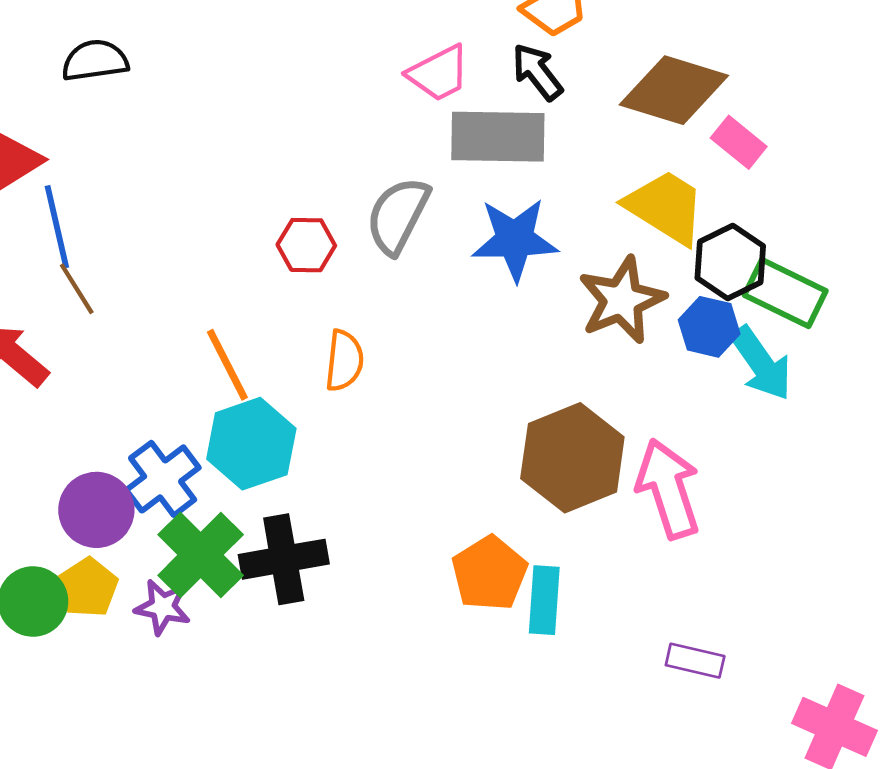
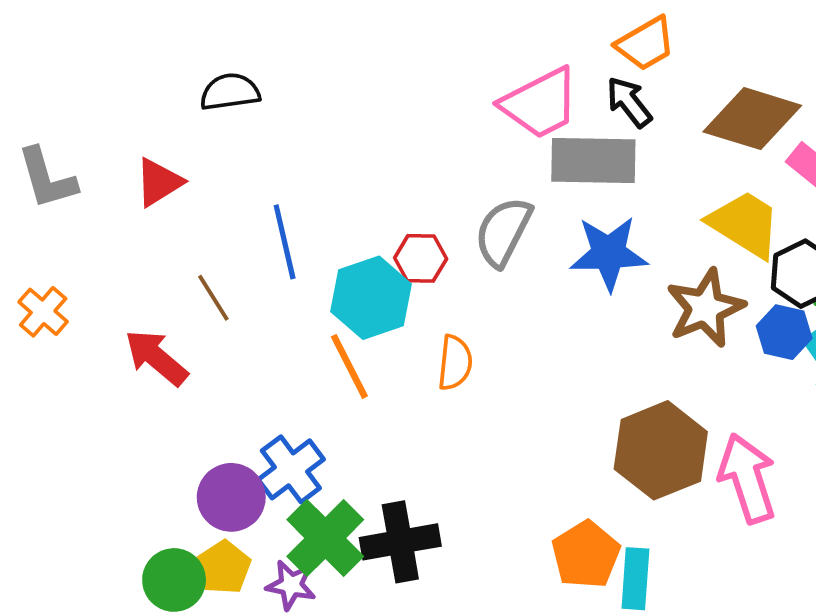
pink trapezoid: (439, 73) -> (540, 103), size x1.4
blue line: (57, 227) -> (285, 242), moved
cyan hexagon: (251, 444) -> (371, 298), moved

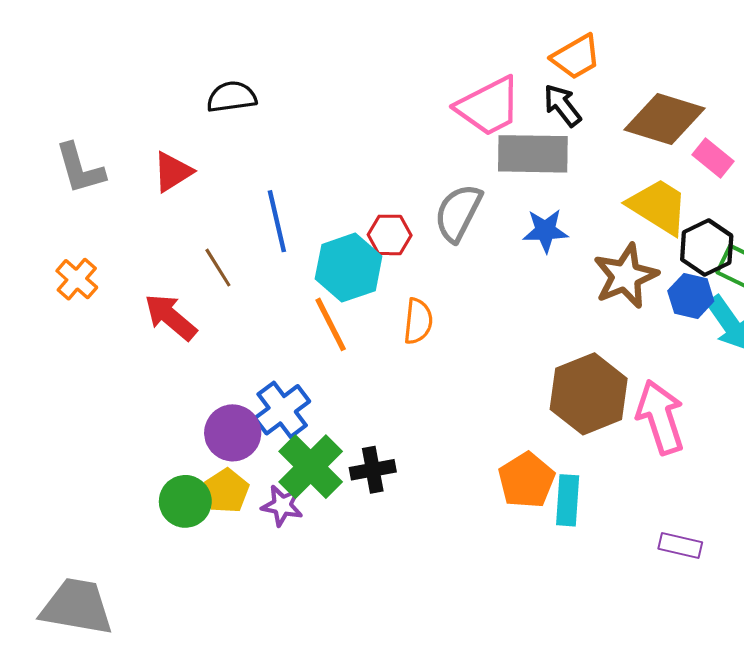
blue star: (609, 253) -> (545, 231), size x0.7
black cross: (400, 542) -> (373, 470), size x0.7

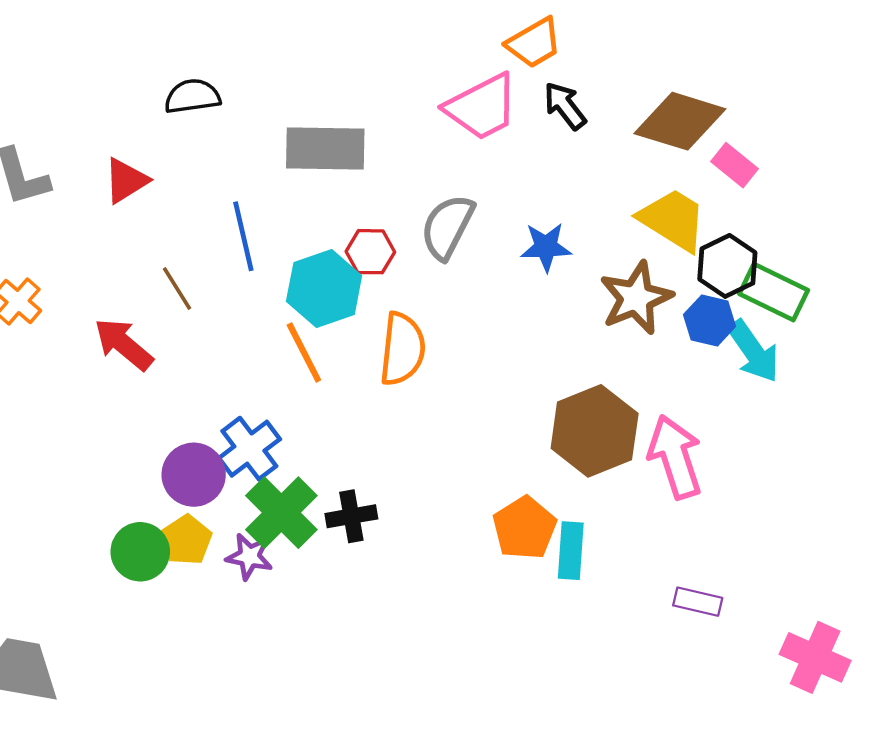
orange trapezoid: (576, 57) -> (534, 43), moved
gray rectangle: (533, 154) -> (325, 149), moved
orange semicircle: (418, 321) -> (402, 349), size x1.4

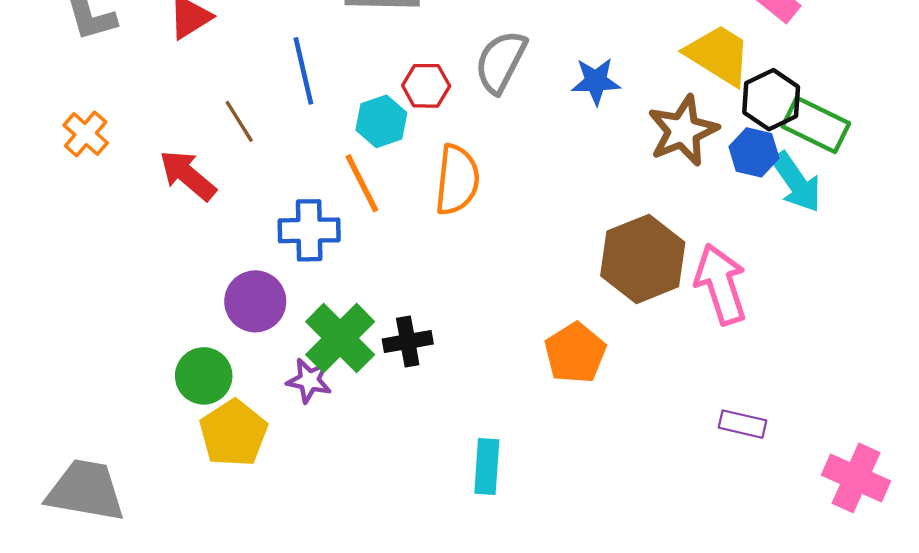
cyan hexagon: (324, 288) -> (381, 121), size x0.7
blue cross: (249, 449) -> (309, 230), moved, turned 36
yellow pentagon: (186, 540) -> (233, 433), moved, size x1.4
cyan rectangle: (571, 551) -> (487, 466), moved

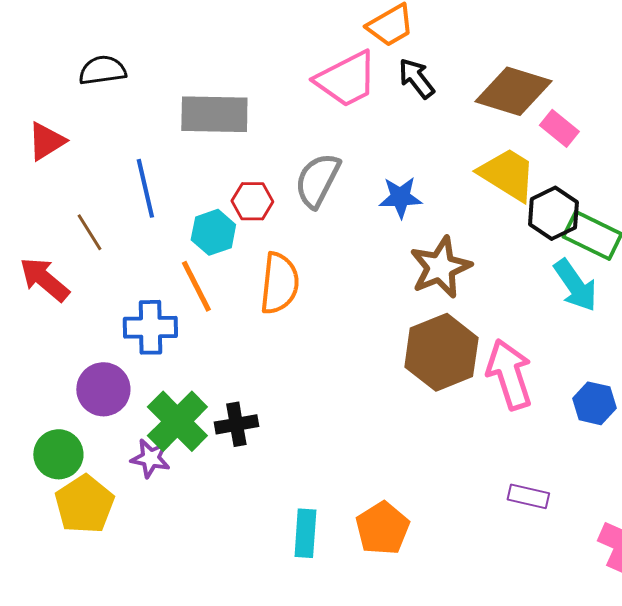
brown star: (683, 131) -> (440, 267), moved
blue hexagon: (754, 152) -> (594, 403), moved
orange pentagon: (575, 353) -> (382, 528), moved

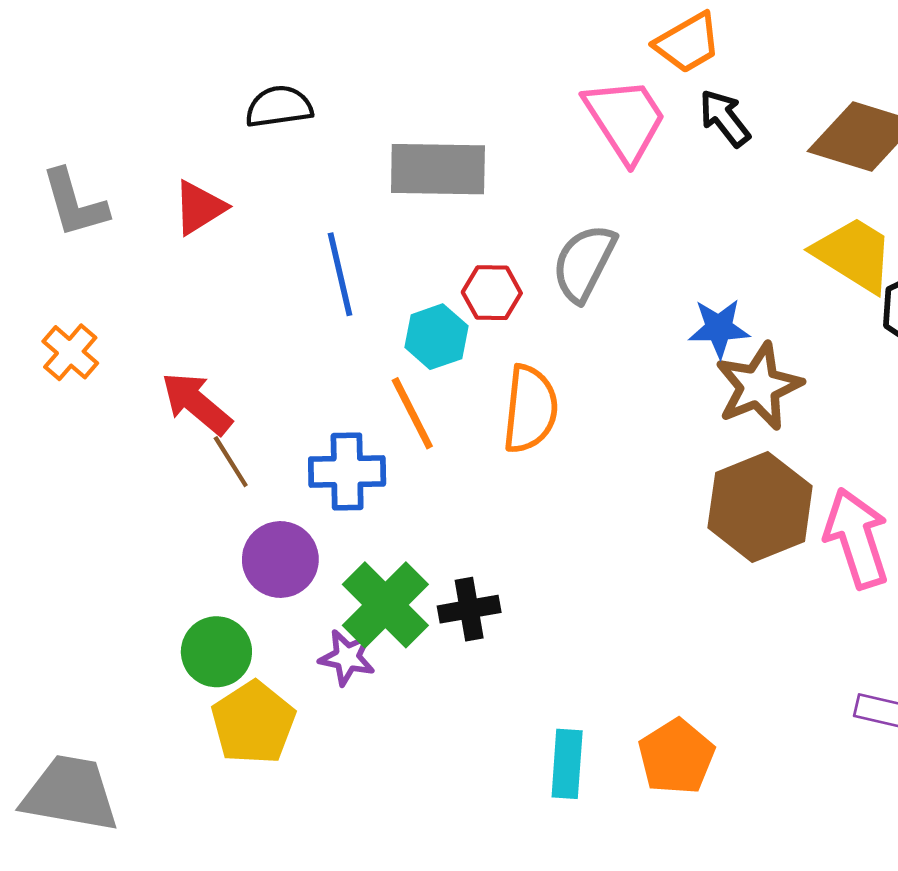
pink trapezoid: (346, 79) -> (625, 119), turned -96
blue star: (400, 197) -> (719, 328), moved
brown line: (89, 232) -> (231, 462), moved

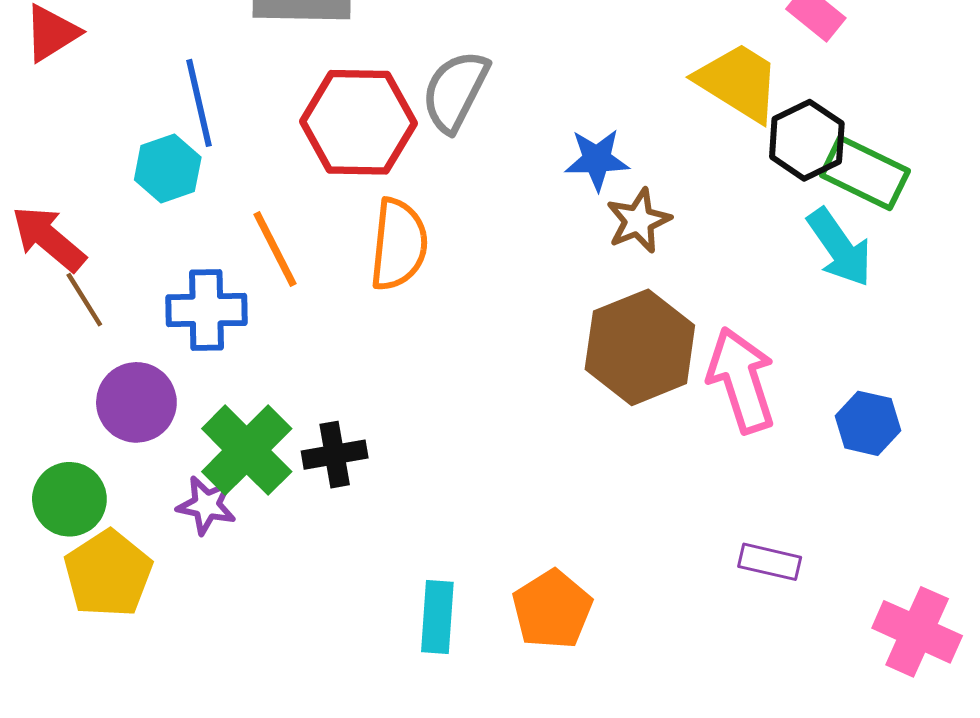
red hexagon: (492, 293) -> (358, 122), size x1.8
cyan hexagon: (436, 337) -> (168, 169), moved
brown star: (759, 386) -> (639, 221), size x0.7

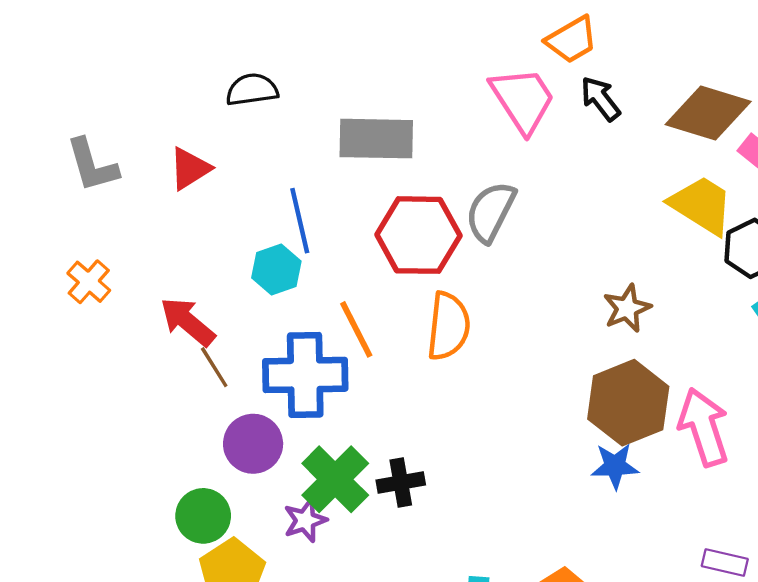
blue star: (597, 160) -> (615, 466), moved
blue cross: (206, 310) -> (305, 375), size x1.4
purple star: (206, 505) -> (305, 520), turned -30

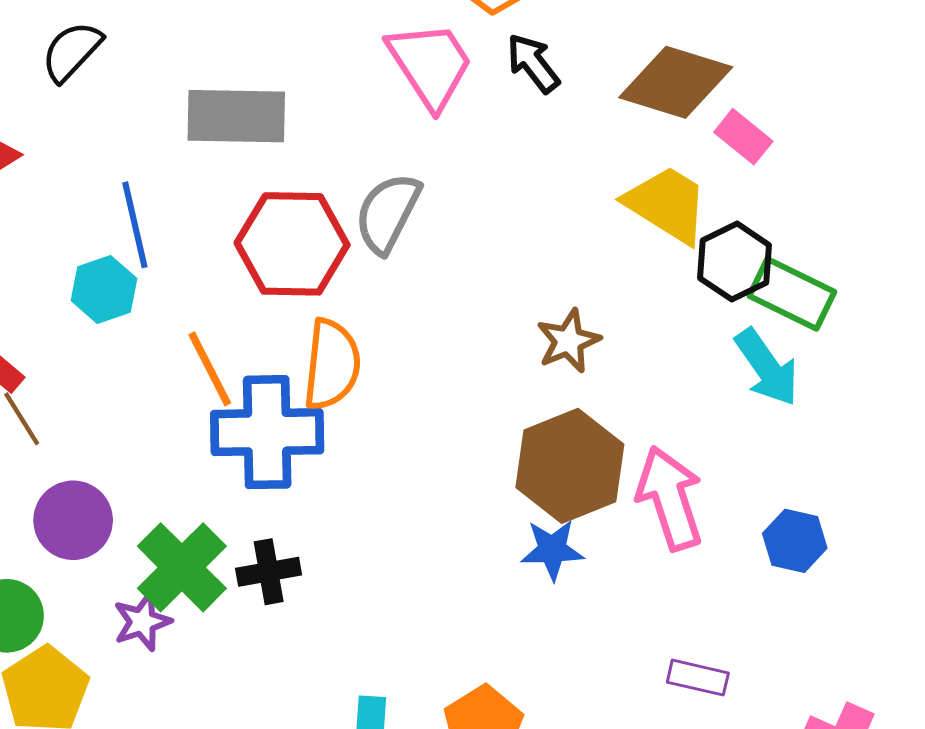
black semicircle: (252, 90) -> (72, 51), turned -39
blue cross: (305, 375) -> (267, 432), moved

